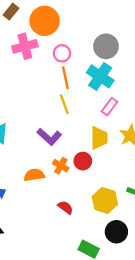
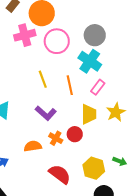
pink circle: (62, 53) -> (57, 41), size x1.6
orange line: (65, 78) -> (70, 85), moved
yellow line: (64, 104) -> (43, 79), moved
red semicircle: (65, 207) -> (60, 174), size x1.6

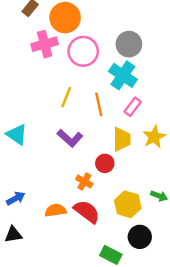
yellow line: (43, 79) -> (66, 97), turned 42
orange cross: (56, 138) -> (84, 181), moved
orange semicircle: (33, 146) -> (55, 210), moved

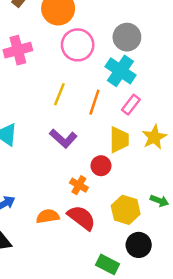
pink cross: (45, 44) -> (18, 50), moved
orange line: (99, 104) -> (94, 102), turned 30

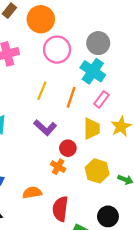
red circle: (101, 166) -> (68, 148), moved
yellow hexagon: (126, 210) -> (97, 171), moved
red semicircle: (81, 218) -> (60, 209), moved, turned -120

